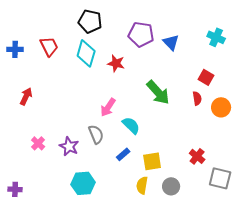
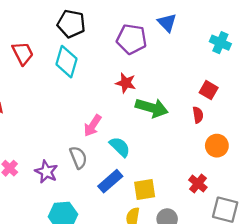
blue triangle: (171, 42) -> (167, 23), moved
red star: (116, 63) -> (126, 83), moved
green arrow: (158, 92) -> (152, 108), turned -32
orange circle: (221, 107) -> (217, 146), moved
blue rectangle: (123, 154) -> (110, 181), size x1.5

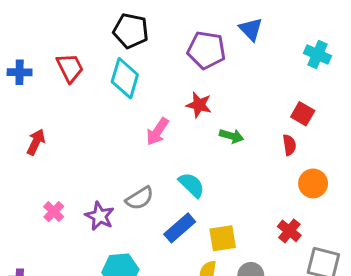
green arrow: (152, 108) -> (232, 136), size x0.6
pink arrow: (93, 126) -> (157, 132), moved
gray semicircle: (78, 158) -> (140, 198), turned 80

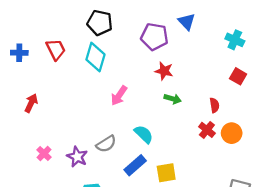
red star: (199, 105) -> (164, 71), moved
red square: (303, 114) -> (238, 76), moved
red cross: (289, 231) -> (207, 130), moved

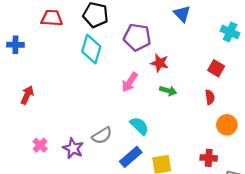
purple pentagon: (154, 37) -> (137, 37), moved
red trapezoid: (56, 49) -> (52, 18), moved, turned -60
red square: (238, 76) -> (216, 68), moved
pink arrow: (119, 96) -> (130, 82), moved
red cross: (207, 130) -> (209, 158), moved, turned -35

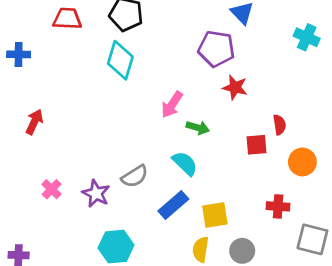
purple pentagon: (137, 37) -> (216, 49), moved
red star: (160, 63) -> (235, 87), moved
red square: (216, 68) -> (257, 145), moved, turned -35
green arrow: (168, 91) -> (198, 128), moved

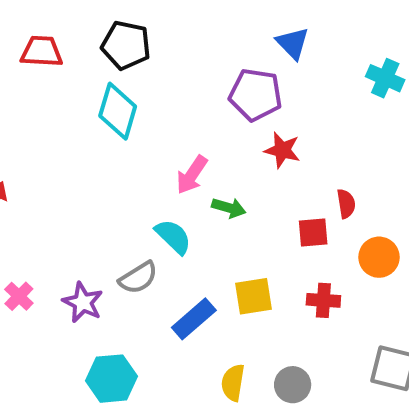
cyan semicircle: (185, 163) -> (173, 237), moved
red cross: (278, 206) -> (323, 300), moved
yellow square: (215, 215) -> (253, 296), moved

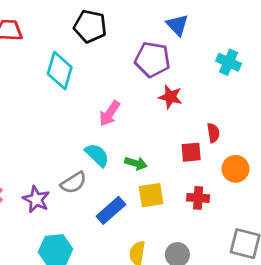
black pentagon: (126, 45) -> (90, 26), moved
cyan cross: (385, 78) -> (229, 62), moved
green arrow: (229, 208) -> (136, 163), moved

